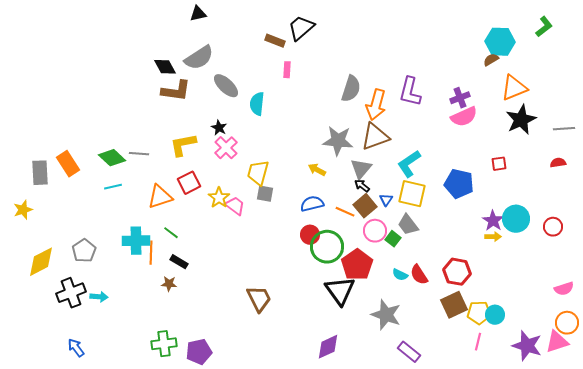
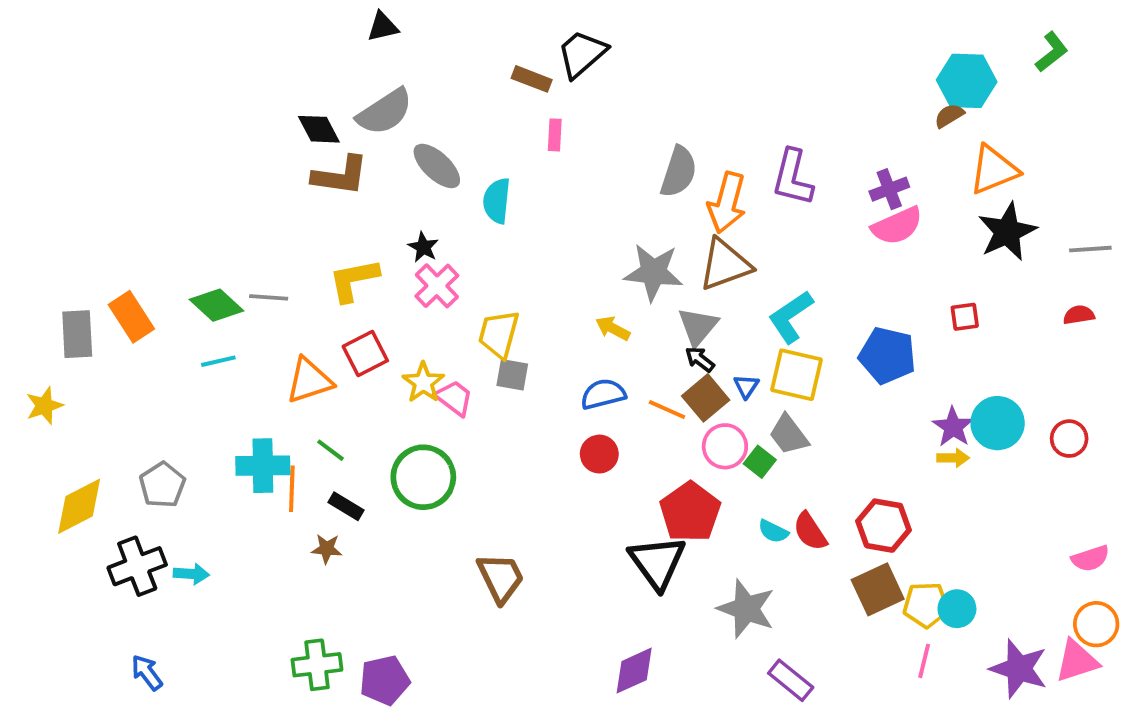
green circle: (327, 247) -> (423, 477), moved

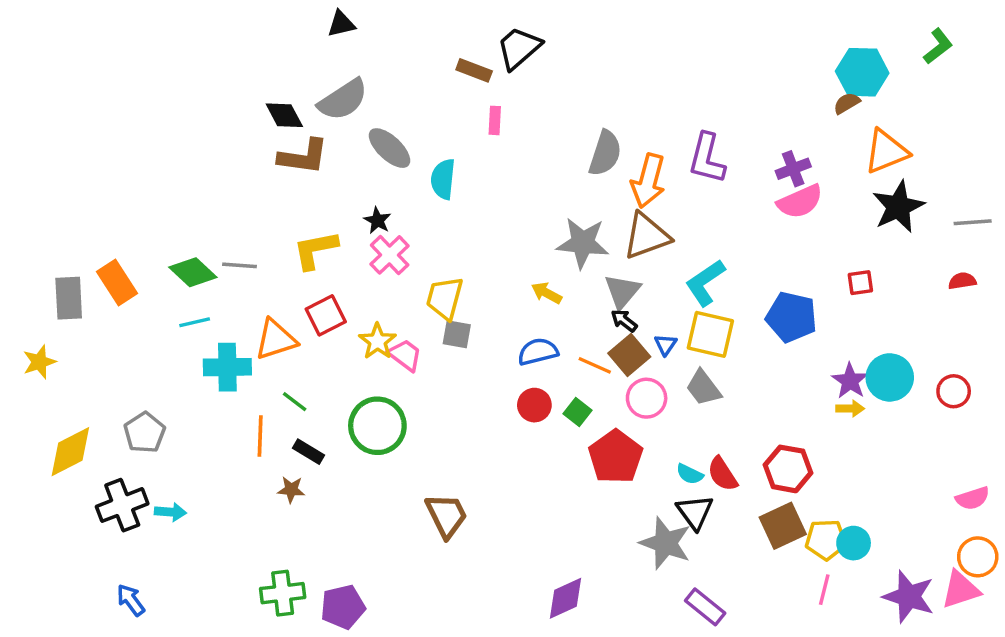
green square: (760, 462) -> (578, 412), moved
cyan cross: (263, 466) -> (227, 367), moved
black triangle: (657, 562) -> (695, 512), moved, size x0.7

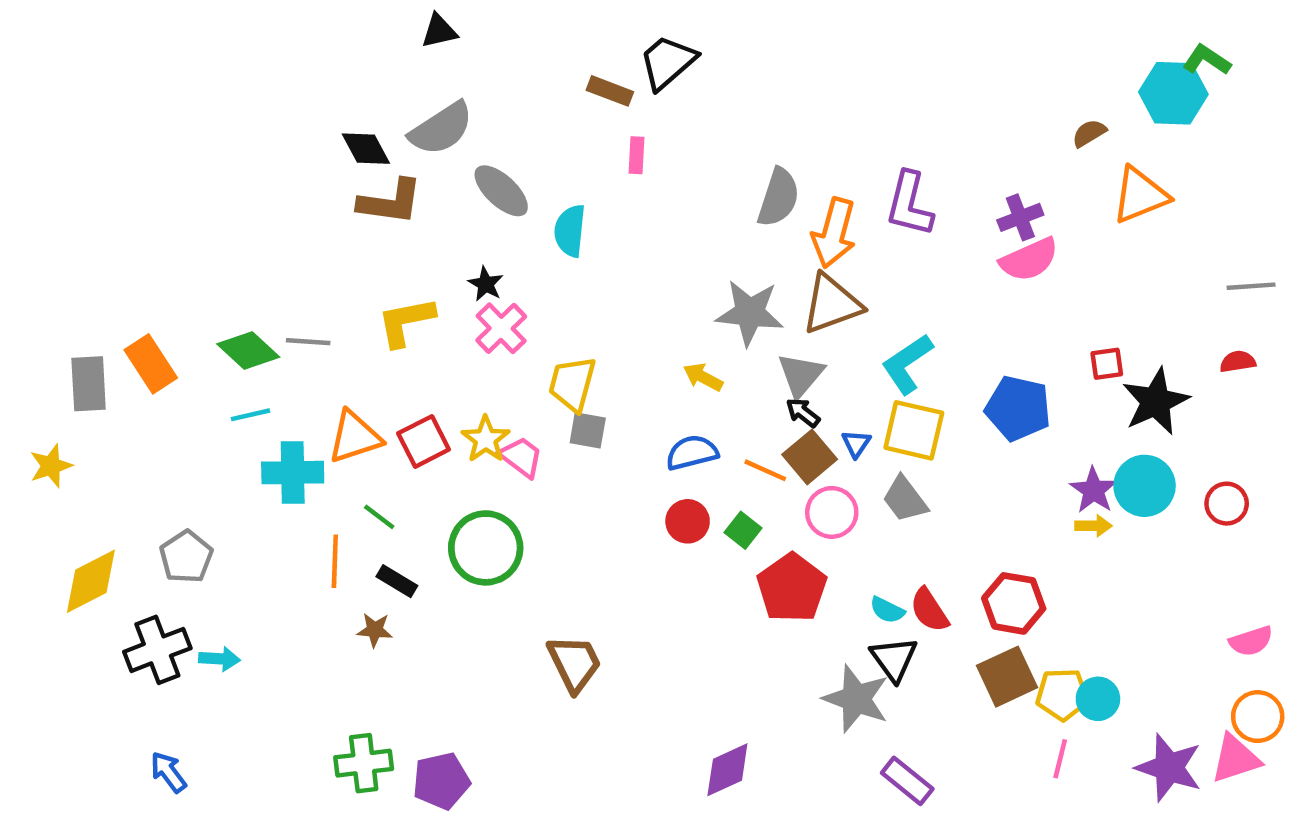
green L-shape: (938, 46) -> (1207, 60), turned -108
cyan hexagon: (862, 72) -> (1173, 93), moved
black star: (898, 207) -> (1156, 402), moved
red square: (326, 315) -> (424, 441), moved

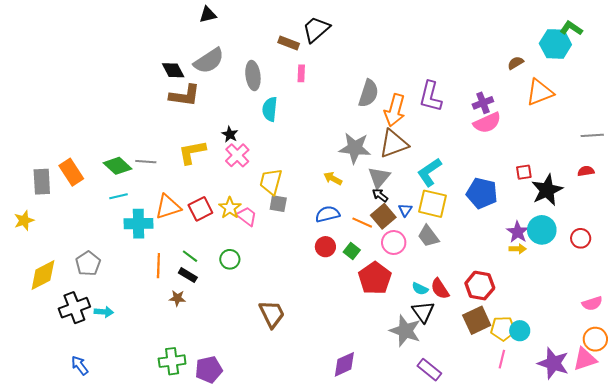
gray ellipse: (501, 191) -> (253, 76), moved, turned 40
green line: (379, 517) -> (190, 256), moved
green circle: (486, 548) -> (230, 259), size x0.6

